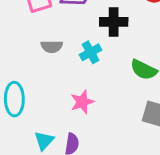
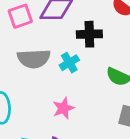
gray semicircle: (52, 47) -> (34, 59), size x1.6

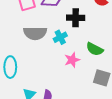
pink star: (63, 108) -> (72, 60), moved

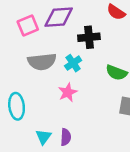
pink star: (72, 60) -> (68, 92), moved

